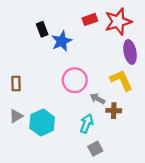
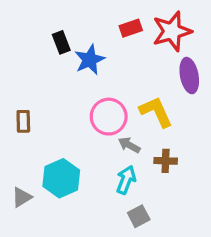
yellow L-shape: (121, 80) -> (156, 112), moved
gray arrow: (97, 99) -> (129, 145), moved
gray triangle: (16, 116) -> (22, 197), moved

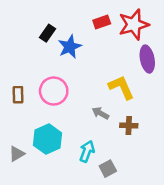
black rectangle: (61, 42) -> (48, 33), turned 56
pink circle: (109, 117) -> (54, 91), moved
cyan arrow: (126, 180) -> (87, 151), moved

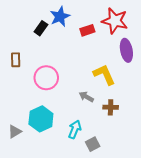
red rectangle: (102, 22) -> (87, 30), moved
red star: (134, 25) -> (115, 21), turned 30
blue star: (70, 47) -> (60, 17), moved
brown rectangle: (18, 95) -> (16, 60), moved

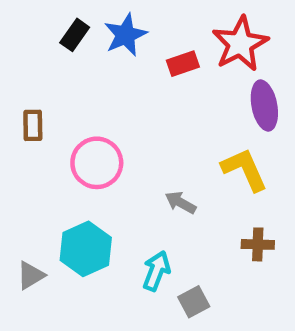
red star: (115, 21) -> (240, 44), turned 30
black rectangle: (41, 28) -> (75, 35), moved
yellow L-shape: (104, 75) -> (245, 169), moved
brown cross: (111, 107) -> (258, 244), moved

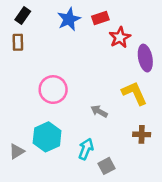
black rectangle: (75, 35) -> (23, 16), moved
red star: (240, 44) -> (120, 37), moved, size x0.7
red rectangle: (183, 64) -> (100, 18), moved
brown rectangle: (33, 125) -> (18, 42), moved

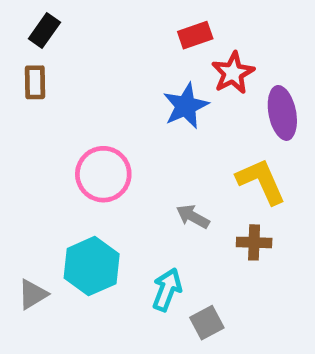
blue star: (69, 19) -> (186, 106), moved
brown cross: (142, 134) -> (254, 242), moved

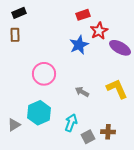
black rectangle: (44, 31) -> (19, 13), turned 32
purple ellipse: (282, 113) -> (120, 48), turned -50
yellow L-shape: (261, 181) -> (117, 89), moved
brown cross: (254, 242) -> (108, 132), moved

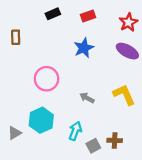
black rectangle: (19, 13) -> (53, 14), moved
red star: (99, 31) -> (128, 22), moved

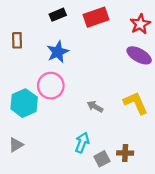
red rectangle: (88, 16) -> (96, 17), size x1.5
blue star: (84, 48) -> (58, 52), moved
cyan hexagon: (41, 120) -> (24, 103), moved

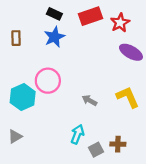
black rectangle: (58, 15) -> (54, 14), turned 48
red star: (140, 24) -> (120, 23), moved
blue star: (58, 52) -> (54, 37), moved

